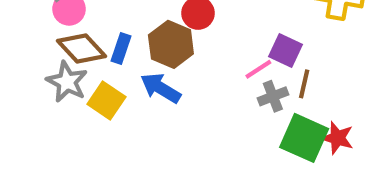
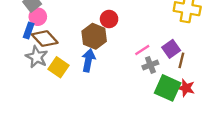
blue rectangle: (121, 48) -> (29, 30), moved
purple square: (285, 51) -> (171, 49), moved, turned 30
brown line: (304, 84) -> (181, 60), moved
blue arrow: (161, 88) -> (88, 60), turned 70

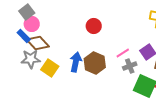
blue rectangle: (29, 30) -> (24, 36), turned -64
brown hexagon: (94, 36) -> (95, 63), moved
gray star: (37, 57) -> (31, 59), turned -30

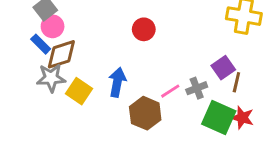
brown diamond: (38, 43) -> (61, 54), turned -65
pink line: (123, 53) -> (170, 91), moved
brown hexagon: (95, 63) -> (145, 113), moved

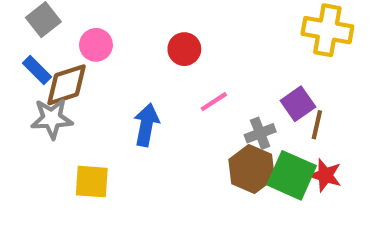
pink circle: (53, 26) -> (96, 45), moved
yellow square: (79, 91) -> (92, 182), moved, turned -30
pink line: (170, 91) -> (214, 102), moved
brown hexagon: (145, 113) -> (252, 169), moved

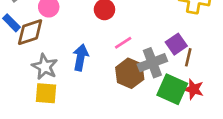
gray star: (52, 118) -> (45, 67), moved, turned 30
gray cross: (260, 133) -> (152, 63), size x1.5
brown hexagon: (252, 169) -> (130, 73), moved

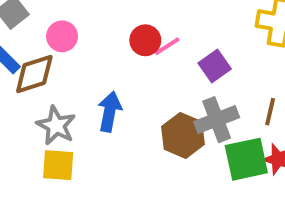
pink line: (123, 43) -> (167, 46), moved
purple square: (176, 44) -> (215, 66), moved
green square: (172, 89) -> (246, 159), turned -36

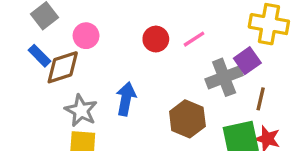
pink line: (167, 46) -> (194, 39), moved
purple square: (215, 66) -> (247, 61), moved
gray cross: (217, 120) -> (224, 77), moved

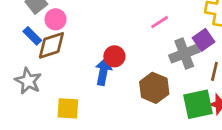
pink circle: (86, 36) -> (56, 19), moved
red circle: (156, 39) -> (114, 56), moved
gray star: (81, 111) -> (28, 81), moved

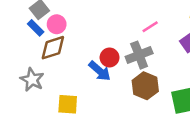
blue rectangle: (32, 36) -> (36, 28), moved
gray cross: (184, 54) -> (139, 55), moved
blue arrow: (103, 71) -> (100, 71), turned 120

